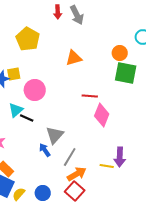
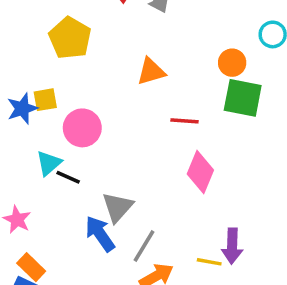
red line: (90, 96) -> (185, 121), moved
blue arrow: (45, 150) -> (100, 234), size x1.5

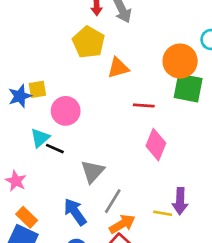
yellow pentagon: (70, 38) -> (89, 42), moved
orange circle: (232, 63) -> (180, 61), size x1.6
blue arrow: (100, 234) -> (75, 212), moved

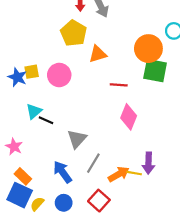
blue star: (20, 96) -> (17, 77), turned -30
pink circle: (66, 111) -> (59, 75), moved
orange arrow: (122, 224) -> (119, 174), moved

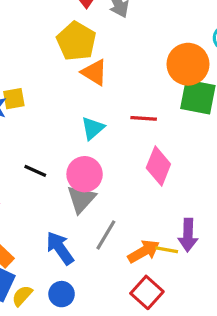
orange triangle: (98, 54) -> (94, 72), moved, turned 48
pink circle: (59, 75) -> (85, 174), moved
cyan triangle: (34, 111) -> (93, 128), moved
red square: (99, 201) -> (147, 292), moved

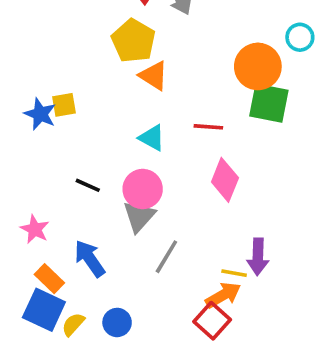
cyan triangle: (93, 128) -> (152, 138), turned -50
blue arrow: (60, 248) -> (90, 258), moved
orange arrow: (144, 251) -> (223, 295), moved

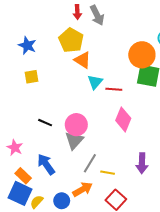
blue star: (40, 114) -> (27, 45), moved
cyan triangle: (152, 138) -> (95, 82), moved, turned 42
yellow line: (234, 273) -> (108, 173), moved
orange arrow: (223, 295) -> (83, 189), moved

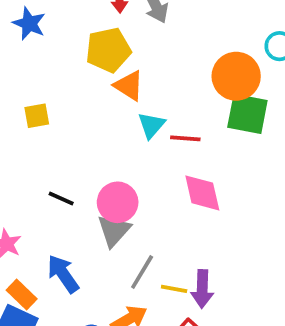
yellow pentagon: (71, 40) -> (108, 50), turned 30
blue star: (27, 45) -> (29, 24), moved
pink diamond: (123, 119) -> (202, 193), turned -35
purple arrow: (142, 163) -> (202, 289), moved

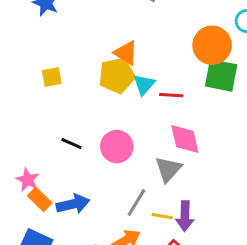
yellow pentagon: (108, 50) -> (117, 75), moved
gray triangle: (114, 231) -> (168, 169), moved
blue arrow: (63, 274) -> (73, 204), turned 112
orange rectangle: (22, 295) -> (40, 199), moved

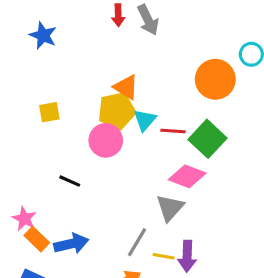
green square: (221, 75) -> (207, 139), moved, turned 32
pink diamond: (185, 139) -> (187, 176), turned -56
pink circle: (117, 147) -> (106, 140), moved

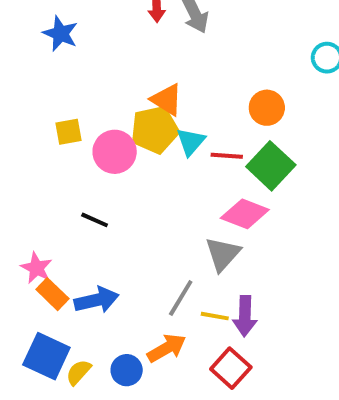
orange circle: (215, 79) -> (267, 108), moved, size x0.7
pink circle: (106, 140) -> (115, 152), moved

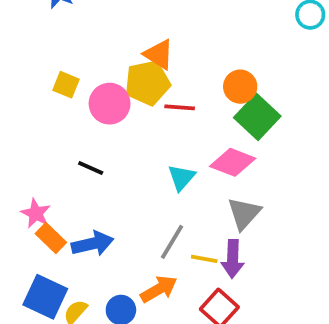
orange circle: (267, 108) -> (240, 87), moved
yellow square: (68, 132) -> (66, 85), turned 32
cyan triangle: (191, 142) -> (182, 177), moved
red line: (227, 156) -> (180, 107), moved
gray triangle: (223, 254) -> (244, 213), moved

